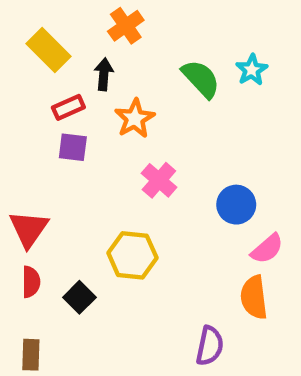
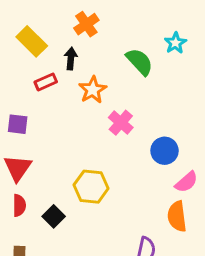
cyan star: (252, 70) -> (175, 43), moved
purple square: (73, 147) -> (18, 124), moved
pink cross: (159, 180) -> (121, 123), moved

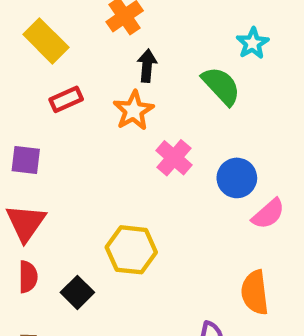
black arrow: (71, 59) -> (147, 66), moved
green semicircle: (140, 62) -> (221, 86), moved
blue circle: (165, 151) -> (237, 178), moved
pink semicircle: (186, 182) -> (268, 214), moved

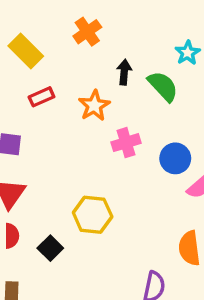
black arrow: (147, 66) -> (124, 72), moved
pink cross: (174, 158) -> (126, 143), turned 32

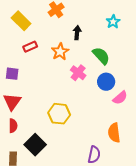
green semicircle: (163, 86) -> (101, 56), moved
pink cross: (126, 143) -> (78, 73), turned -35
black square: (50, 248) -> (35, 145), moved, size x1.5

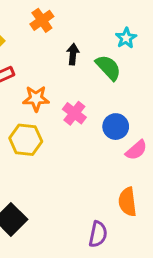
orange star: (60, 52) -> (36, 98), moved, turned 30
green semicircle: (101, 56) -> (108, 68), moved
yellow hexagon: (59, 114) -> (26, 140), moved

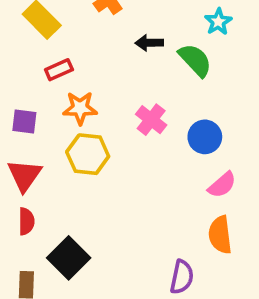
black arrow: (73, 54) -> (149, 43), turned -96
orange star: (36, 98) -> (80, 108), moved
pink semicircle: (136, 150) -> (222, 185), moved

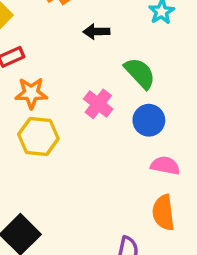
green semicircle: (195, 60) -> (140, 73), moved
pink semicircle: (222, 185) -> (165, 165), turned -128

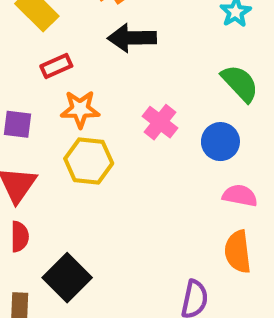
black arrow: (96, 32) -> (132, 38), moved, size x1.5
green semicircle: (140, 73) -> (240, 83), moved

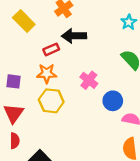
red rectangle: (56, 66) -> (51, 49), moved
blue circle: (220, 142) -> (113, 101), moved

